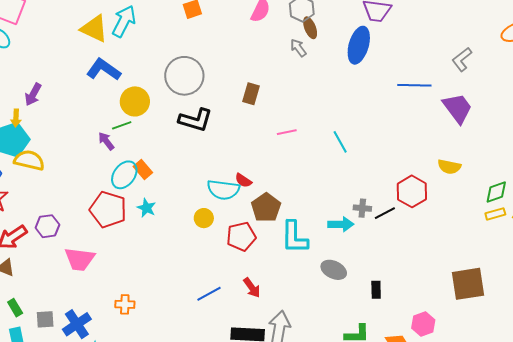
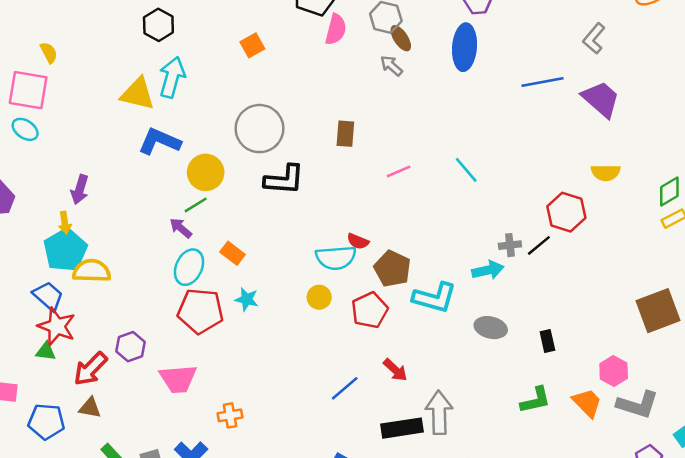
cyan ellipse: (124, 175) -> (189, 267), moved
cyan L-shape: (294, 237) -> (435, 298), turned -63
orange cross: (125, 304) -> (230, 415), moved

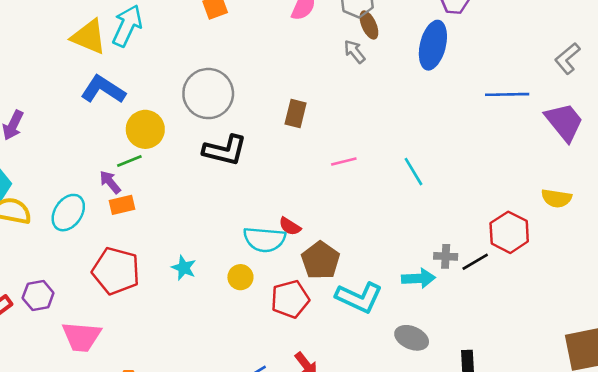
orange rectangle: (233, 253) -> (122, 205), moved, turned -60
cyan ellipse: (189, 267) -> (68, 213), moved
cyan star: (247, 299) -> (184, 268), moved

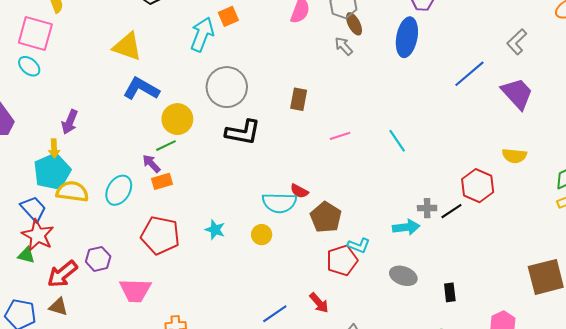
cyan arrow: (127, 26) -> (202, 34), moved
blue line: (507, 94) -> (469, 74), turned -36
cyan L-shape: (359, 297) -> (359, 246), size x0.6
red pentagon: (290, 299) -> (342, 260), moved

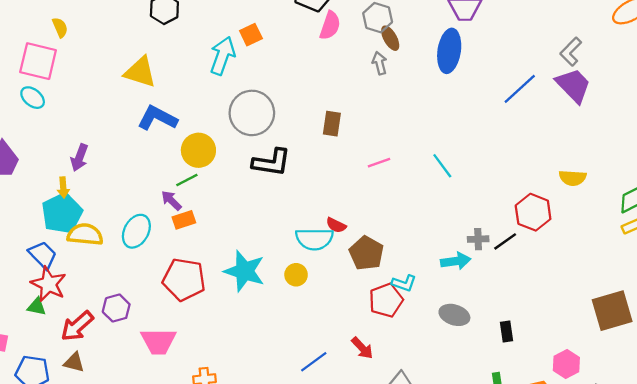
gray arrow: (344, 46) -> (380, 63), turned 30
purple trapezoid: (517, 93) -> (573, 85), moved
cyan star: (215, 230) -> (244, 271), size x1.8

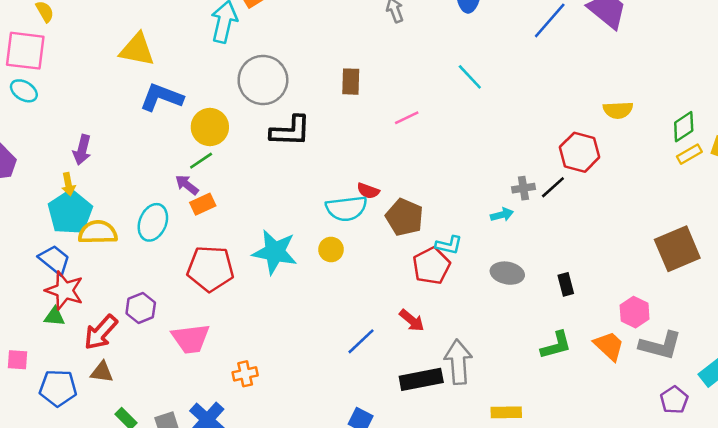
cyan line: (442, 166) -> (470, 77), moved
cyan arrow: (456, 261) -> (502, 215), size x0.7

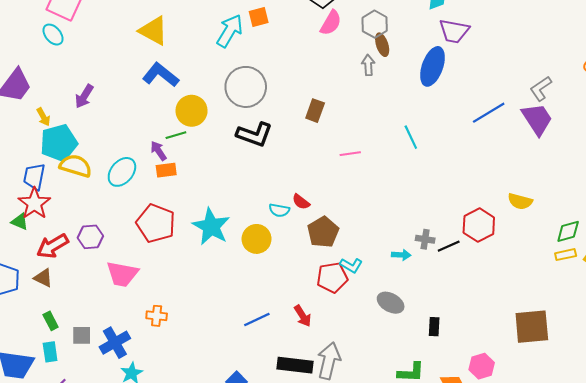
yellow arrow: (68, 184) -> (43, 117), moved, turned -36
cyan semicircle: (346, 208) -> (279, 210), size x0.6
yellow circle: (331, 249) -> (257, 239), size x1.4
blue trapezoid: (54, 260) -> (34, 177), turned -136

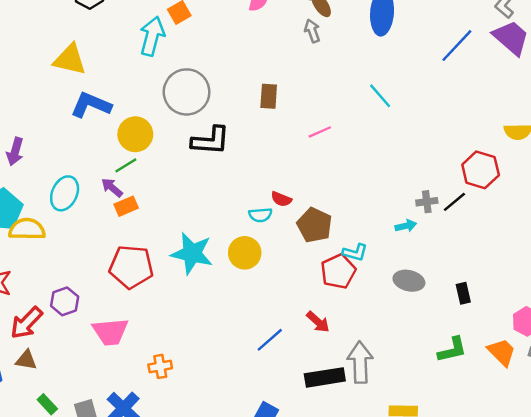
cyan ellipse: (122, 172) -> (65, 193), moved

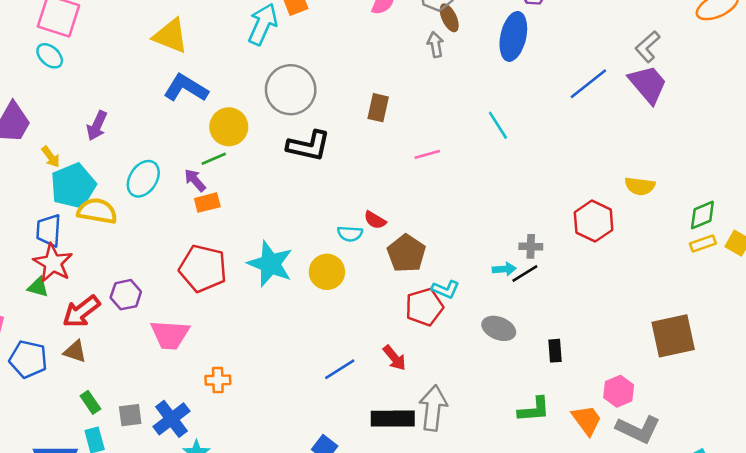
black line: (454, 202) -> (525, 273), moved

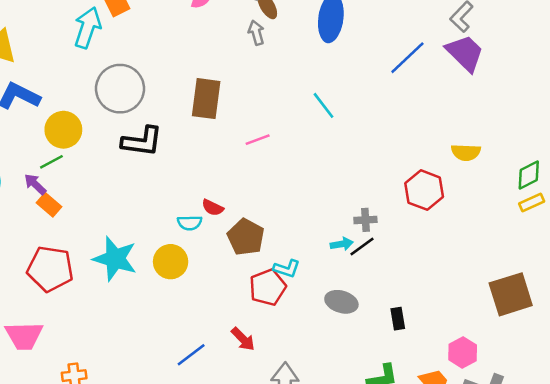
brown rectangle: (378, 108) -> (206, 99), size x1.5
orange rectangle: (207, 203) -> (49, 205), turned 60

